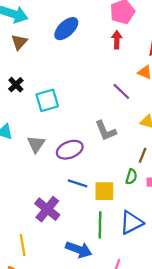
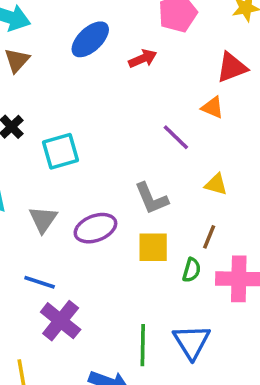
red arrow: (117, 40) -> (143, 59), moved, turned 66
blue line: (78, 183) -> (40, 282), moved
yellow square: (104, 191) -> (153, 247), moved
blue triangle: (131, 223) -> (192, 342), turned -35

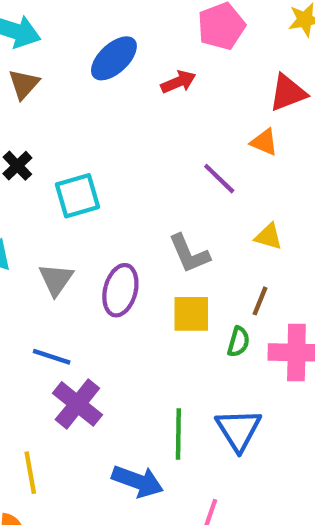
purple ellipse: (95, 228) -> (120, 290), turned -54

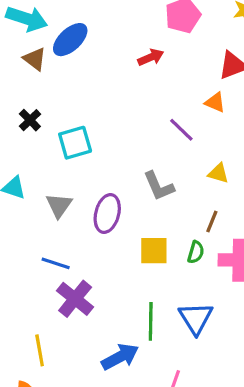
blue ellipse: (114, 58) -> (70, 40), moved
brown triangle: (24, 84) -> (35, 59), turned -35
yellow square: (191, 314) -> (154, 251), moved
blue arrow: (138, 481) -> (120, 357), turned -48

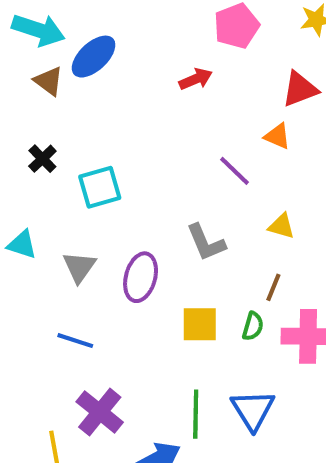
purple cross: (75, 299) -> (100, 412), moved

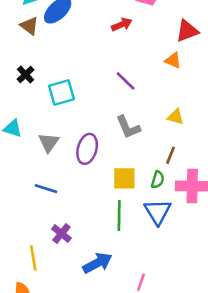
purple line: (235, 171) -> (126, 81), moved
blue triangle: (253, 410) -> (158, 212), moved
purple cross: (100, 412) -> (61, 234), size x0.7
green line: (196, 414) -> (119, 216), moved

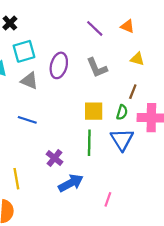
orange triangle: (173, 60) -> (127, 26), moved
cyan square: (61, 92) -> (24, 51), moved
gray triangle: (49, 142) -> (29, 81), turned -42
purple ellipse: (87, 149) -> (59, 65), moved
purple cross: (61, 234) -> (54, 158), moved

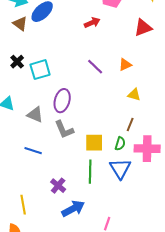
orange triangle: (127, 26) -> (125, 65), turned -48
cyan square: (24, 51) -> (40, 70), moved
gray L-shape: (97, 68) -> (64, 130), moved

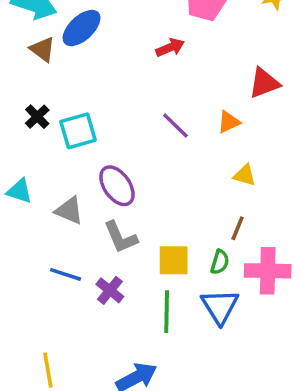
red triangle: (143, 28) -> (264, 83), moved
purple ellipse: (62, 101) -> (117, 186), turned -50
purple cross: (58, 186) -> (110, 290), moved

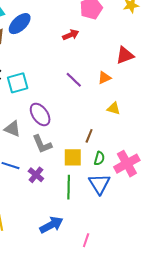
brown line: (238, 228) -> (89, 136), moved
pink cross: (268, 271) -> (127, 164), turned -30

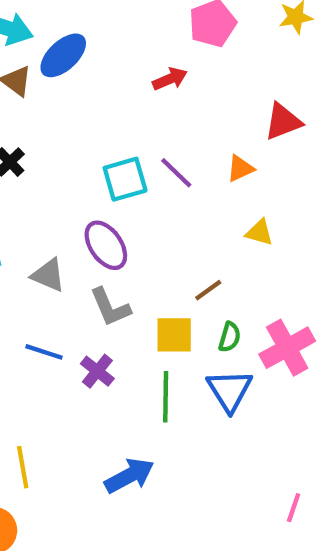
cyan square: (18, 83) -> (125, 179), moved
brown line: (89, 136) -> (208, 290), turned 32
pink line: (86, 240) -> (294, 508), moved

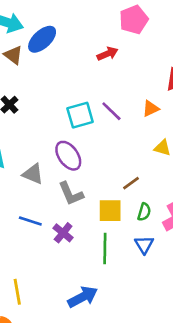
blue triangle: (230, 390) -> (144, 245), size x0.7

